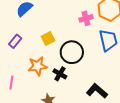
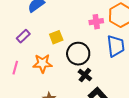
black cross: (60, 74) -> (85, 75), moved
pink line: (11, 83) -> (15, 68), moved

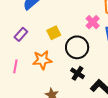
pink cross: (96, 22) -> (93, 22), moved, turned -32
black cross: (85, 75) -> (77, 73), moved

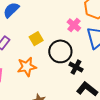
black cross: (77, 73) -> (76, 67), moved

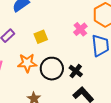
black circle: (60, 51) -> (52, 69), moved

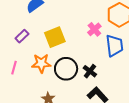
yellow square: (41, 37) -> (55, 37), size x1.5

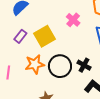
pink cross: (94, 29) -> (73, 20), moved
purple rectangle: (22, 36) -> (20, 36), moved

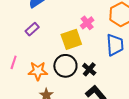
yellow square: (44, 36) -> (71, 39), moved
orange star: (35, 64) -> (38, 71), moved

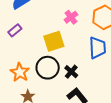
pink cross: (87, 23) -> (71, 17), moved
orange star: (38, 71) -> (20, 72), turned 30

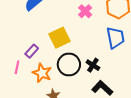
purple rectangle: (15, 30) -> (32, 51), moved
yellow square: (54, 41) -> (59, 38), moved

